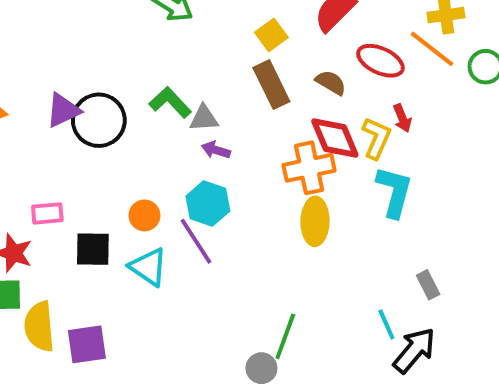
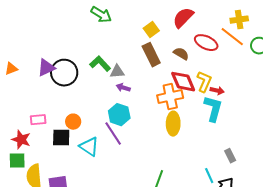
red arrow: (402, 118) -> (217, 91), moved, turned -56
orange circle: (144, 215) -> (73, 122), moved

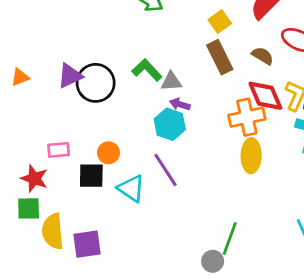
cyan hexagon: (119, 115) -> (170, 124), moved

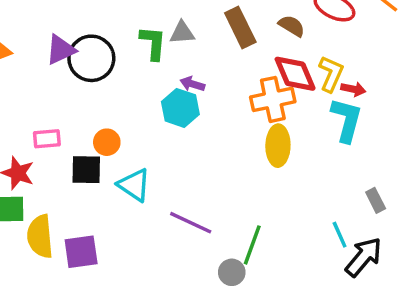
green L-shape: (147, 70) -> (153, 43), turned 48
gray triangle: (171, 81) -> (182, 33), moved
purple line: (166, 170) -> (191, 223), moved, turned -32

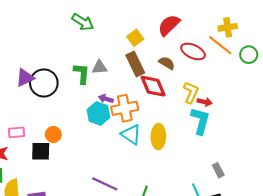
red diamond: (295, 74) -> (153, 86), moved
orange cross: (273, 99) -> (125, 108), moved
cyan triangle: (134, 185) -> (131, 134), moved

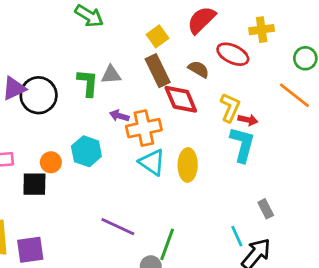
yellow cross: (228, 27) -> (262, 30), moved
orange line: (220, 45) -> (294, 95), moved
cyan hexagon: (98, 113) -> (86, 151), moved

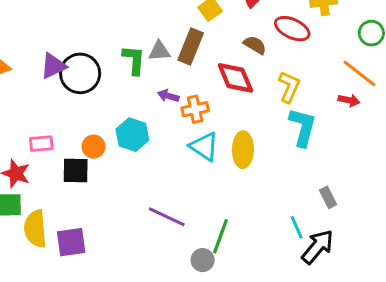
brown rectangle: (158, 71) -> (191, 47), moved, turned 48
red arrow: (248, 120) -> (349, 100), moved
orange cross: (144, 128) -> (195, 109), size x0.7

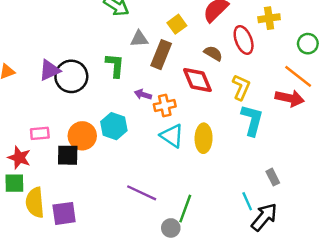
red ellipse: (292, 29) -> (244, 40), turned 44
gray triangle: (159, 51) -> (139, 39), moved
red arrow: (349, 100) -> (290, 98), size x1.6
orange circle: (94, 147) -> (82, 136), size x1.5

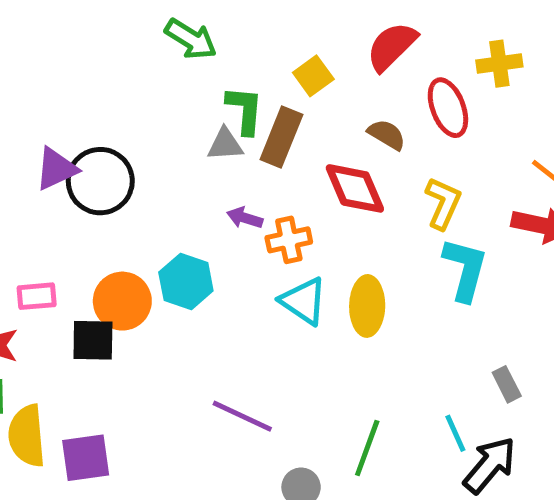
gray triangle: (139, 39) -> (225, 144), moved
green L-shape: (115, 65) -> (245, 110), moved
green line: (185, 209) -> (367, 448), moved

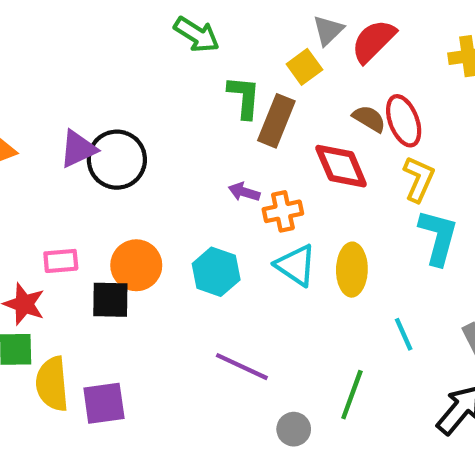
red ellipse: (448, 108) -> (404, 121), moved
gray triangle: (225, 144) -> (328, 30), moved, turned -40
cyan hexagon: (186, 281) -> (216, 272), moved
cyan line: (455, 433) -> (404, 334), moved

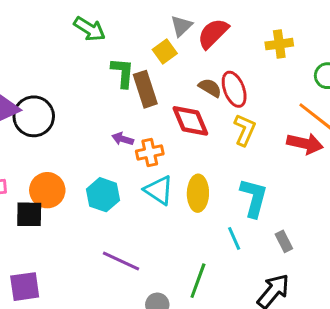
brown rectangle: (276, 121) -> (145, 89), turned -40
cyan L-shape: (438, 237) -> (254, 198), moved

